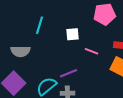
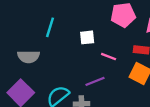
purple line: (69, 73) -> (95, 81), moved

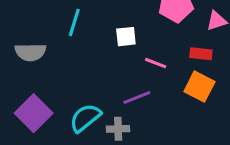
gray semicircle: (29, 57) -> (30, 52), moved

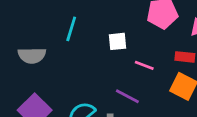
purple line: (137, 98) -> (127, 96), turned 50

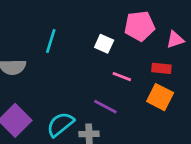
white square: (118, 41) -> (104, 44), moved, turned 30

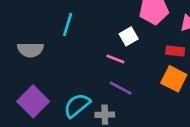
white square: (104, 44) -> (129, 36), moved, turned 36
pink line: (122, 77) -> (115, 59), moved

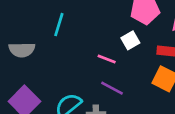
white square: (129, 36) -> (130, 40), moved

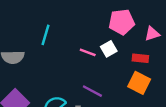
pink line: (107, 59) -> (88, 52), moved

